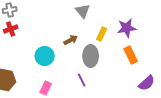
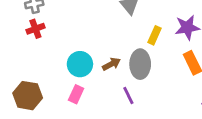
brown arrow: (71, 40) -> (111, 64), moved
pink rectangle: (46, 88) -> (76, 94), moved

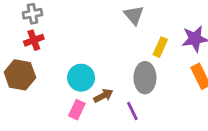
brown arrow: (111, 64) -> (103, 96), moved
brown hexagon: (28, 96) -> (20, 75), moved

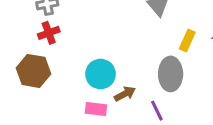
pink rectangle: (77, 110) -> (96, 109), turned 72

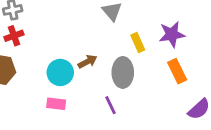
yellow rectangle: (187, 40) -> (138, 43), turned -48
brown arrow: (125, 94) -> (87, 62), moved

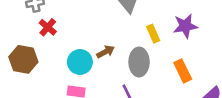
red cross: (14, 36) -> (48, 27), moved, turned -30
orange rectangle: (177, 71) -> (183, 71), moved

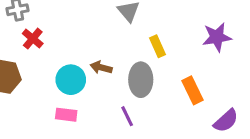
purple star: (185, 26) -> (217, 37), moved
brown arrow: (106, 52) -> (101, 67), turned -138

